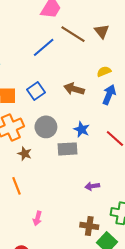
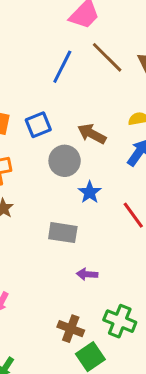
blue line: (44, 47) -> (62, 67), turned -35
gray circle: (46, 127) -> (65, 161), moved
gray rectangle: (68, 149) -> (63, 233), moved

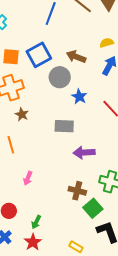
blue square: (38, 125) -> (39, 55), size x1.4
purple arrow: (87, 274) -> (84, 152), size x1.5

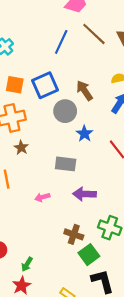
brown arrow: (76, 57) -> (85, 91), turned 30
pink arrow: (28, 178) -> (42, 197), moved, turned 48

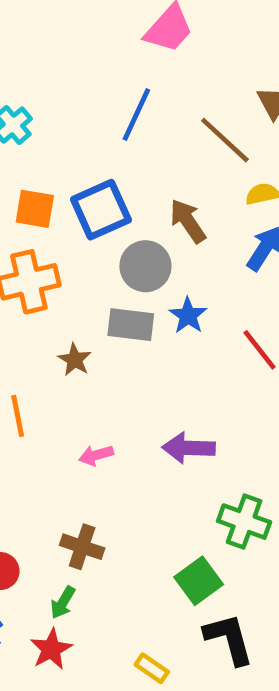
brown line: (94, 34) -> (225, 140), moved
brown star: (21, 148) -> (75, 360), moved
gray rectangle: (66, 164) -> (131, 325), moved
brown cross: (74, 234) -> (82, 547), moved

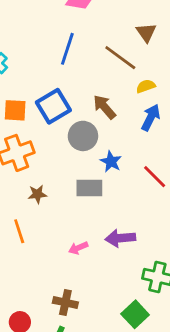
gray rectangle: (131, 325) -> (89, 188), moved
brown star: (75, 360) -> (37, 194), moved, turned -30
pink arrow: (96, 455) -> (78, 248), moved

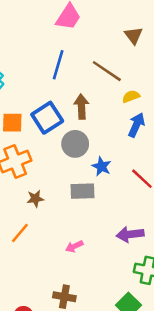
brown triangle: (146, 32) -> (133, 35), moved
brown arrow: (104, 107) -> (81, 107), moved, turned 40
orange line: (19, 231) -> (20, 233), turned 60
purple arrow: (120, 238) -> (130, 234), moved

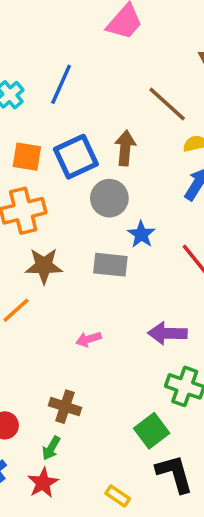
blue line: (58, 65) -> (61, 84), moved
brown star: (35, 199) -> (44, 266), size x1.5

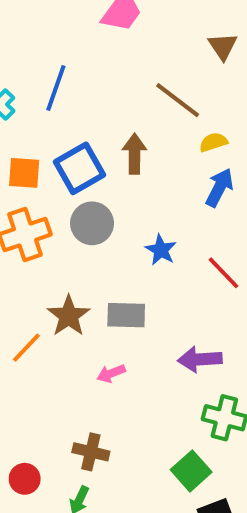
gray circle: (109, 198) -> (92, 223), moved
gray rectangle: (110, 265) -> (126, 315), moved
brown star: (44, 266) -> (69, 316), moved, turned -30

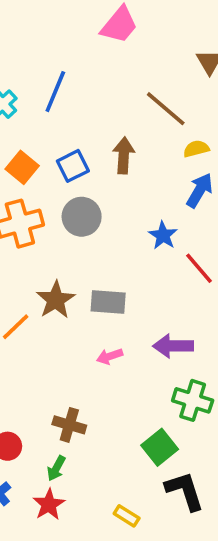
blue square: (80, 168) -> (73, 166), size x0.7
orange square: (24, 173) -> (22, 167), turned 32
blue star: (161, 250) -> (163, 235), moved
pink arrow: (111, 373) -> (110, 356), moved

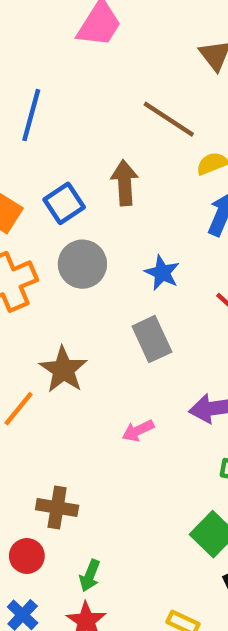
blue star: (163, 235) -> (162, 273), moved
gray rectangle: (108, 302) -> (152, 339), moved, turned 68
brown cross: (69, 425) -> (57, 507), moved

